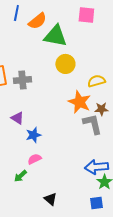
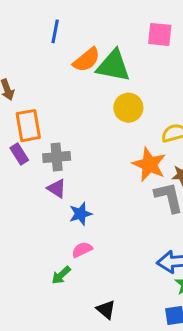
orange semicircle: (37, 21) -> (87, 60), moved
gray cross: (22, 80) -> (57, 157), moved

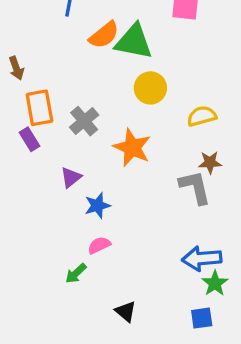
gray cross: (57, 157) -> (84, 121), moved, turned -35
orange star: (149, 164) -> (132, 148), moved
purple triangle: (57, 188) -> (71, 177), turned 48

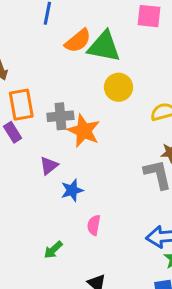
gray cross: (84, 121) -> (60, 116), turned 35
orange star: (132, 148) -> (84, 131), moved
pink semicircle: (99, 245) -> (94, 225), moved, turned -54

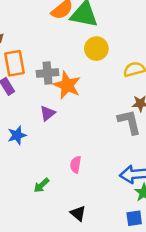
purple triangle: (49, 166) -> (48, 113), moved
blue star: (72, 190) -> (17, 135), moved

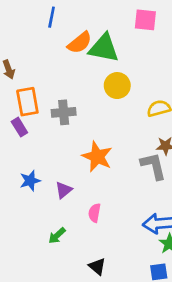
orange star: (67, 85) -> (97, 157), moved
purple triangle: (48, 113) -> (64, 190), moved

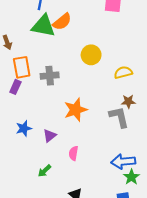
green triangle: (104, 48) -> (43, 26), moved
purple rectangle: (19, 127) -> (15, 87), turned 56
orange star: (97, 157) -> (76, 110), turned 30

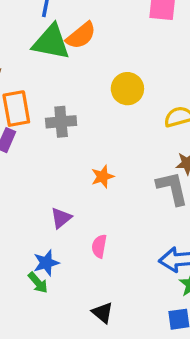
orange star: (76, 110) -> (103, 177), size x0.6
blue star: (24, 128) -> (46, 263), moved
green arrow: (44, 171) -> (38, 283), moved, turned -88

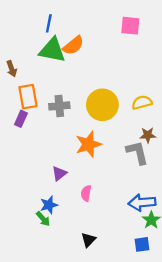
yellow circle: (127, 89) -> (102, 105), moved, size x1.4
orange star: (103, 177) -> (88, 144), size x1.6
black triangle: (103, 313) -> (88, 240), turned 35

